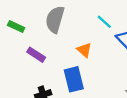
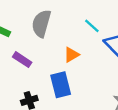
orange triangle: (84, 50) -> (71, 55), turned 49

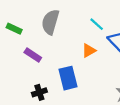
orange triangle: (71, 55) -> (89, 51), moved

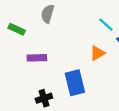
gray semicircle: (50, 22) -> (48, 14), moved, size x0.7
purple rectangle: (33, 55) -> (37, 58), turned -35

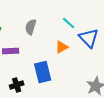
gray semicircle: (48, 14) -> (31, 27), moved

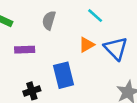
blue triangle: (89, 38) -> (116, 48), moved

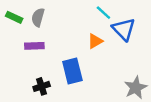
gray semicircle: (49, 20) -> (38, 17), moved
blue triangle: (116, 48) -> (124, 29), moved

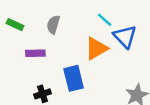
gray semicircle: (38, 17) -> (53, 25), moved
orange triangle: (95, 41) -> (96, 48), size x1.5

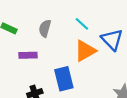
cyan line: (105, 20) -> (82, 24), moved

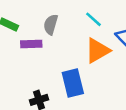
purple rectangle: (28, 55) -> (31, 44), moved

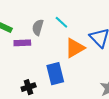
cyan line: (94, 19) -> (61, 22), moved

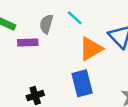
blue rectangle: (55, 74) -> (82, 83), moved

